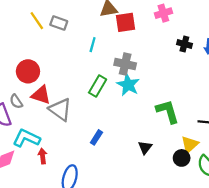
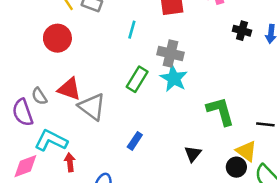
red circle: (28, 71) -> (57, 38), moved
yellow triangle: (190, 145) -> (246, 151), turned -42

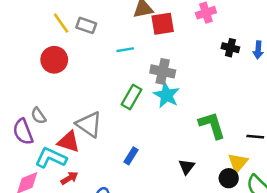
cyan line: (132, 30) -> (125, 50), turned 66
red triangle: (69, 89) -> (69, 142), moved
yellow triangle: (246, 151) -> (238, 163), turned 35
red arrow: (70, 162) -> (69, 178), turned 66

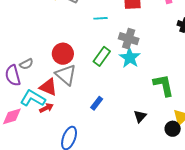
red circle: (54, 60) -> (63, 54), moved
gray semicircle: (38, 116) -> (26, 64), turned -88
red arrow: (69, 178) -> (46, 108), moved

